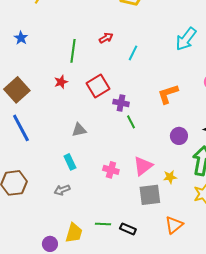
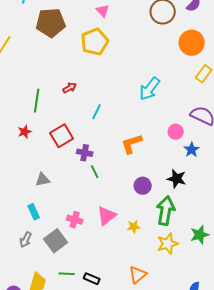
cyan line: (133, 53) -> (97, 112), moved
gray arrow: (62, 190) -> (26, 240), turned -42
gray square: (150, 195) -> (56, 241), moved, turned -30

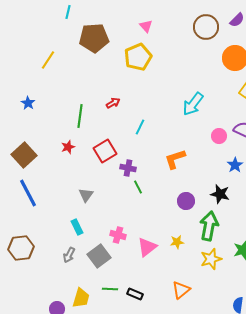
pink circle: (176, 132) -> (219, 136), moved
gray triangle: (43, 180) -> (86, 195), turned -42
pink triangle: (107, 216) -> (147, 247), moved

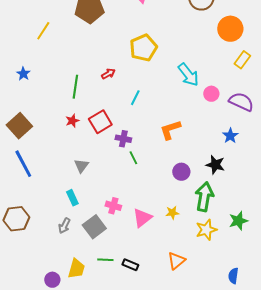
yellow pentagon: (138, 57) -> (143, 48), moved
cyan arrow: (193, 104) -> (188, 75), turned -75
pink circle: (219, 136) -> (211, 94), moved
red star: (68, 147) -> (72, 121), moved

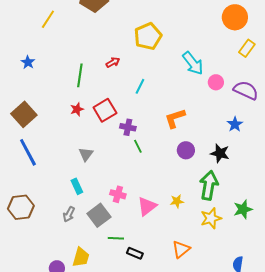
purple circle: (181, 172) -> (186, 150), moved
green line: (105, 260) -> (116, 238), moved

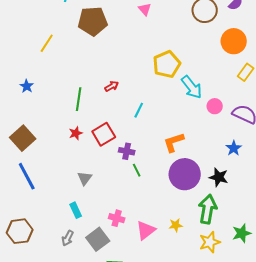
yellow pentagon: (148, 36) -> (167, 64), moved
purple circle: (186, 150) -> (185, 174), size x1.8

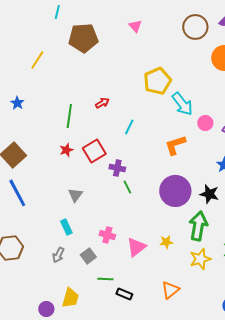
orange L-shape: (174, 142) -> (175, 145), moved
gray square: (98, 239) -> (88, 256), size x0.7

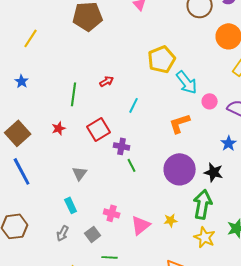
yellow line: (37, 60) -> (31, 38), moved
red star: (66, 150) -> (59, 128), moved
yellow star: (200, 259) -> (205, 237), turned -30

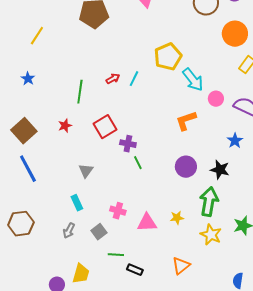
cyan line: (134, 105) -> (134, 79), moved
purple circle: (180, 169) -> (186, 167), size x0.7
pink triangle: (141, 225) -> (147, 223), turned 35

